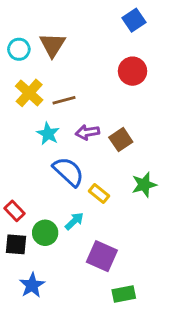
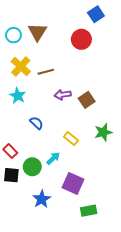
red circle: (133, 71) -> (81, 39), moved
cyan star: (48, 134) -> (18, 96), moved
blue semicircle: (68, 172) -> (36, 123), moved, size x0.6
blue star: (32, 285) -> (42, 199), moved

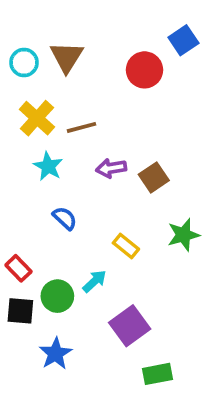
blue square: (96, 14) -> (183, 40), moved
cyan star: (18, 96) -> (48, 166), moved
purple square: (73, 183) -> (130, 326), turned 30
blue star: (42, 199) -> (56, 354), moved

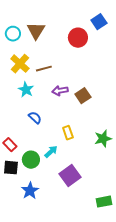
green star: (183, 235) -> (103, 139), moved
yellow rectangle: (126, 246) -> (68, 133), turned 32
green rectangle: (157, 374) -> (104, 202), moved

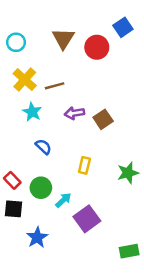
brown triangle: (36, 31) -> (63, 39), moved
yellow rectangle: (68, 133) -> (84, 165), turned 32
cyan arrow: (51, 152) -> (63, 200), moved
green circle: (31, 160) -> (41, 188), moved

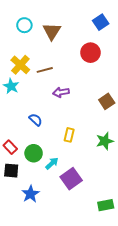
cyan circle: (16, 42) -> (24, 25), moved
red circle: (97, 47) -> (90, 53), moved
cyan star: (32, 112) -> (11, 86), moved
brown square: (103, 119) -> (107, 101), moved

